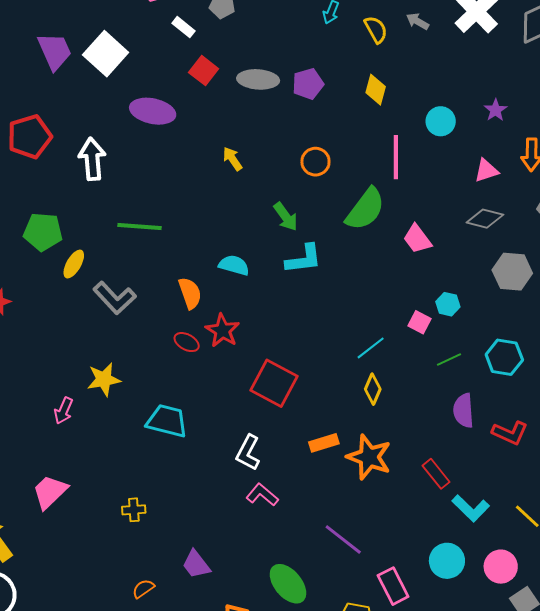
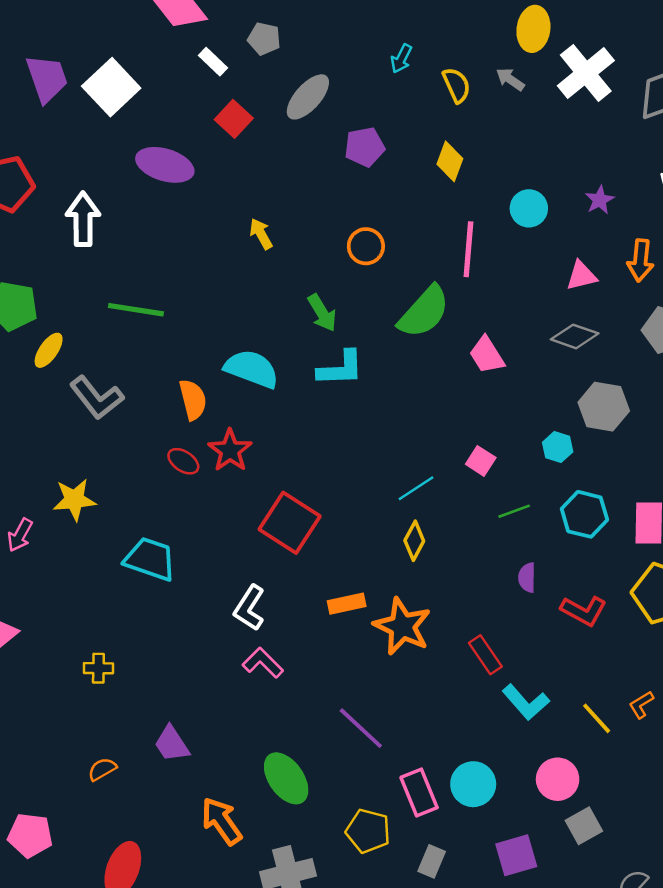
gray ellipse: (258, 79) -> (308, 97), moved, turned -57
cyan semicircle: (234, 265) -> (252, 369), size x1.4
cyan hexagon: (448, 304) -> (558, 447), moved
purple semicircle: (463, 411) -> (527, 578), size x0.7
cyan circle: (447, 561) -> (473, 784), moved

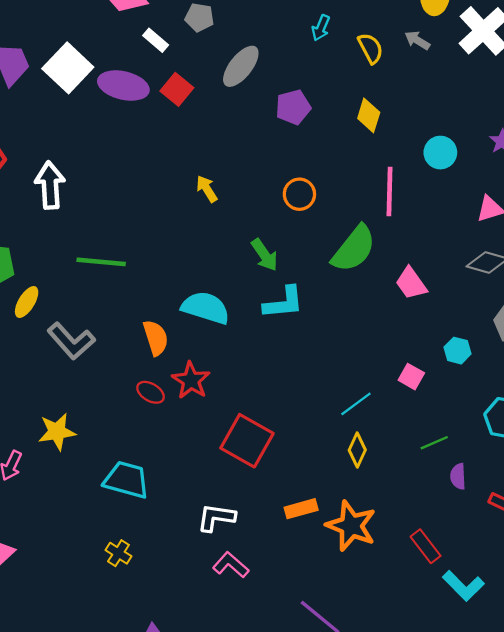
purple ellipse: (165, 165) -> (123, 86), moved
cyan hexagon: (558, 447) -> (458, 351), moved
green line: (514, 511) -> (434, 443), moved
white L-shape: (249, 608) -> (216, 517), turned 69
yellow cross: (98, 668) -> (118, 553), moved, turned 35

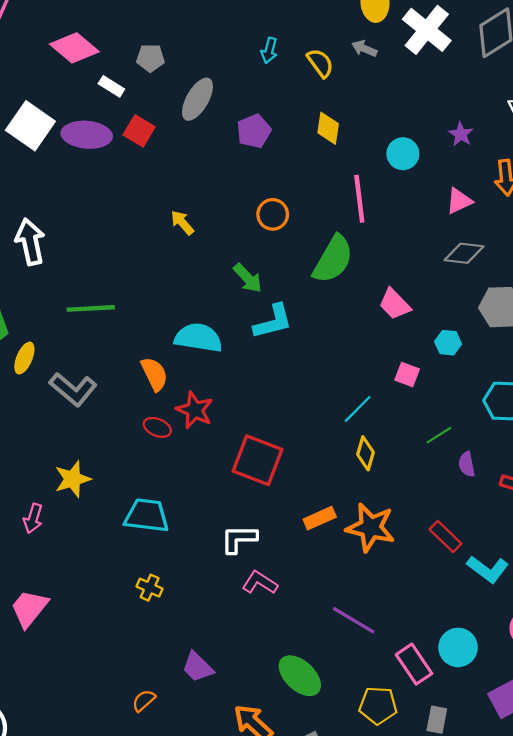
pink trapezoid: (411, 283) -> (395, 304), moved

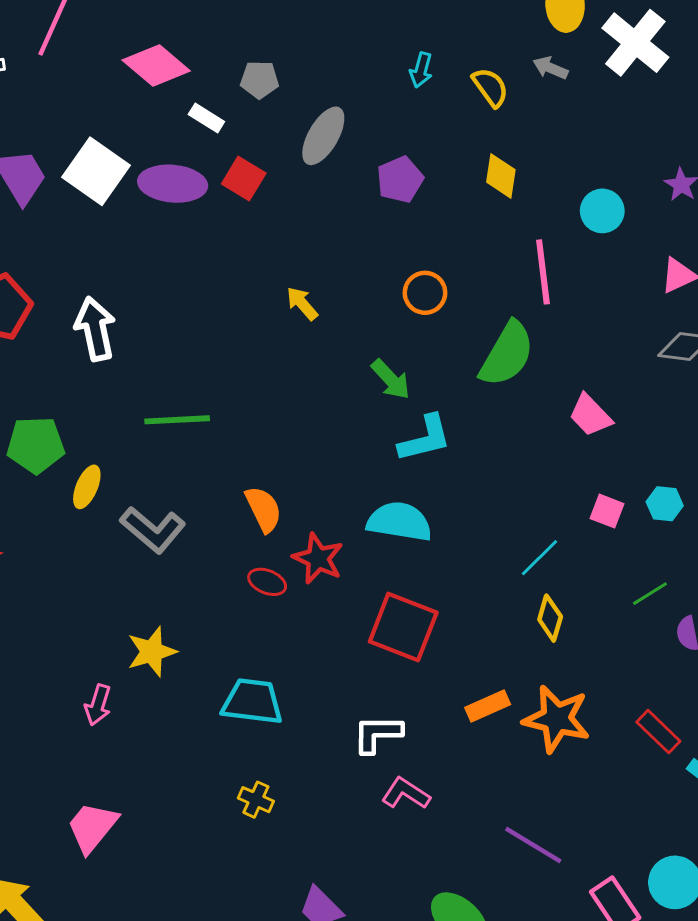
cyan semicircle: (198, 338) -> (399, 522), moved
cyan hexagon: (448, 343) -> (665, 504), moved

